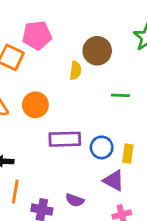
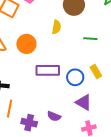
yellow semicircle: (76, 70) -> (56, 27), moved
yellow rectangle: (128, 154) -> (96, 71), moved, turned -40

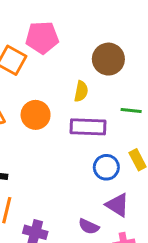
purple rectangle: (48, 70) -> (88, 127), moved
purple semicircle: (54, 116) -> (89, 227), moved

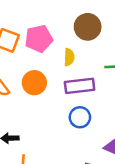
pink pentagon: (42, 37) -> (39, 39), moved
blue circle: (106, 167) -> (80, 117), moved

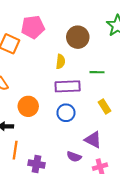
pink pentagon: (39, 39) -> (33, 27), moved
orange circle: (34, 83) -> (28, 106), moved

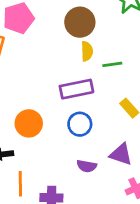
yellow semicircle: (60, 62) -> (87, 51), moved
purple semicircle: (74, 157) -> (87, 166), moved

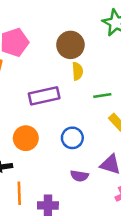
green line: (112, 64) -> (102, 96), moved
purple rectangle: (76, 89) -> (44, 96), moved

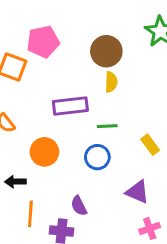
green line: (102, 96) -> (107, 126), moved
purple semicircle: (79, 176) -> (79, 206), moved, turned 48

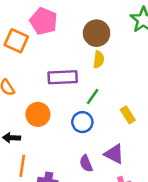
pink pentagon: (43, 42) -> (44, 21), turned 30
green line: (107, 126) -> (93, 97), turned -56
purple semicircle: (79, 206) -> (86, 163), moved

